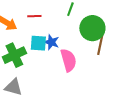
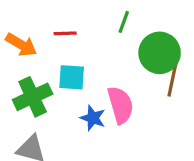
blue star: (51, 42) -> (93, 118), moved

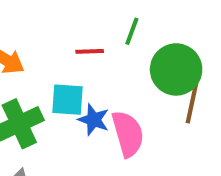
red line: (65, 33) -> (90, 51), moved
blue star: (93, 118) -> (94, 120), moved

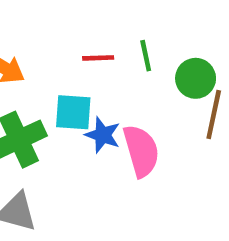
green line: (132, 31) -> (146, 56), moved, turned -32
green circle: (176, 69) -> (196, 78), size x0.7

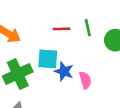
pink semicircle: (141, 151) -> (85, 80), size x0.6

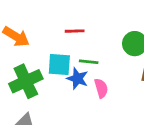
green line: (88, 28) -> (89, 62), moved, turned -72

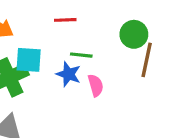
cyan square: (59, 65) -> (29, 60), moved

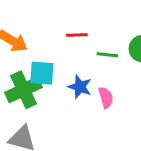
green line: (81, 55) -> (107, 55), moved

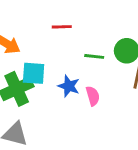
red line: (77, 35) -> (62, 27), moved

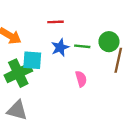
blue star: (69, 86) -> (60, 47), moved, turned 30

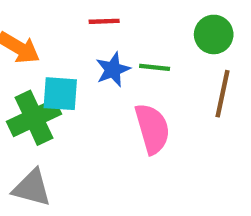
green circle: (109, 42) -> (214, 34), moved
pink semicircle: (81, 79) -> (152, 129), size x1.6

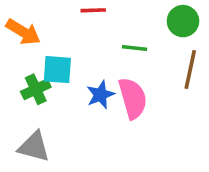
blue star: (113, 70) -> (100, 95), moved
green cross: (34, 118) -> (36, 89), size x0.7

